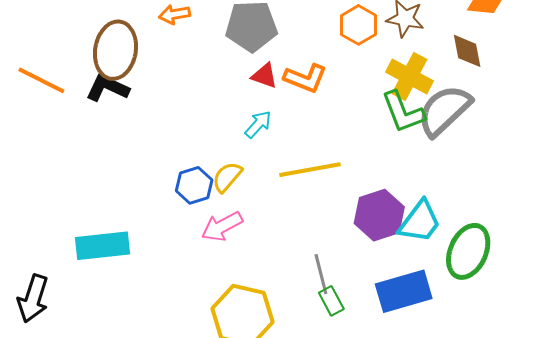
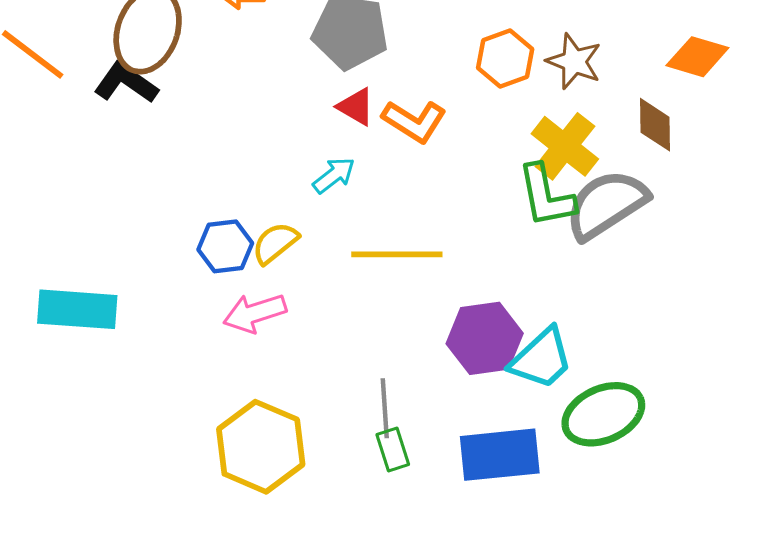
green ellipse: (468, 251) -> (603, 414), turned 32

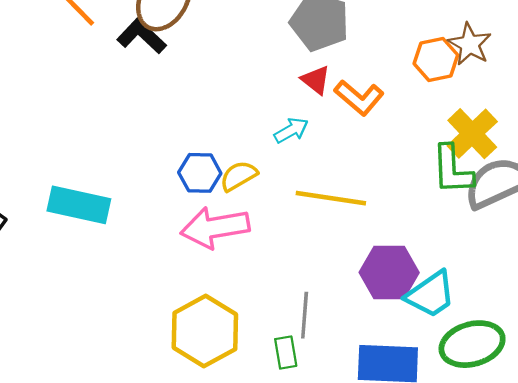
brown star: (574, 61) -> (470, 44), moved
pink arrow: (255, 313) -> (215, 228), size x1.4
green rectangle: (393, 449) -> (286, 353), moved

